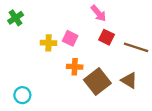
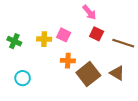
green cross: (16, 18) -> (14, 41), moved, turned -32
cyan circle: (22, 95) -> (23, 78), moved

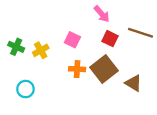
yellow cross: (44, 39) -> (41, 50), moved, turned -32
brown line: (123, 43) -> (140, 33), moved
brown square: (88, 74) -> (104, 69), moved

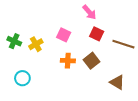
brown line: (140, 33) -> (123, 44), moved
brown square: (104, 69) -> (91, 61), size x0.7
brown triangle: (133, 83) -> (117, 82), moved

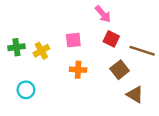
pink square: (64, 35) -> (73, 40), turned -32
green cross: (14, 41) -> (16, 47), turned -32
brown square: (91, 61) -> (120, 70), moved

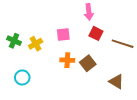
pink arrow: (103, 14) -> (89, 12), turned 35
green cross: (16, 47) -> (14, 41), turned 32
brown square: (120, 70) -> (88, 63), moved

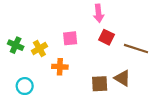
orange cross: (67, 60) -> (60, 67), moved
brown square: (88, 63) -> (100, 84), moved, turned 35
brown triangle: (116, 82) -> (122, 78), moved

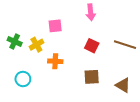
red square: (106, 37) -> (92, 46), moved
pink square: (70, 38) -> (55, 26), moved
brown triangle: (122, 78) -> (123, 85), moved

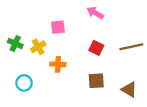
pink arrow: (91, 12) -> (95, 13), turned 126
brown line: (125, 45) -> (131, 47), turned -30

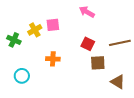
yellow cross: (38, 47) -> (35, 30), moved
brown square: (96, 81) -> (98, 63), moved

